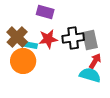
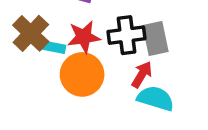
orange circle: (23, 61) -> (82, 74), moved
red arrow: (95, 61) -> (142, 74), moved

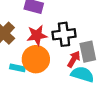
gray rectangle: (156, 39) -> (88, 52), moved
cyan rectangle: (53, 47) -> (17, 68), moved

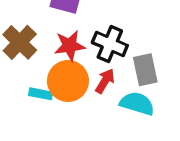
black cross: (64, 34) -> (110, 44), turned 30
red arrow: (74, 59) -> (105, 81), moved

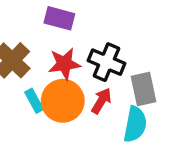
cyan rectangle: (41, 94) -> (34, 101), moved, turned 50
cyan semicircle: (137, 104) -> (135, 124), turned 84

